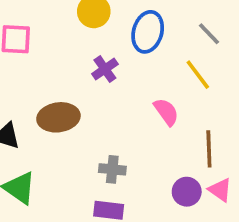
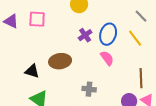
blue ellipse: (148, 32) -> (108, 34), moved
pink semicircle: (166, 112) -> (107, 58), moved

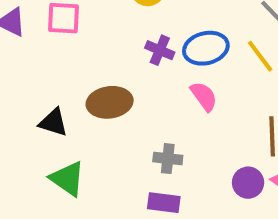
blue ellipse: (108, 34) -> (206, 48), turned 60
purple cross: (85, 35) -> (160, 50), turned -32

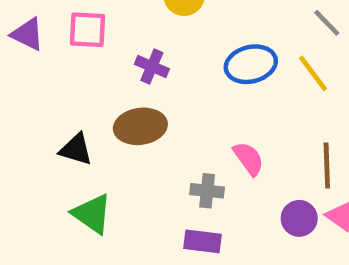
purple cross: (160, 50) -> (152, 67), moved
pink semicircle: (204, 96) -> (249, 159), moved

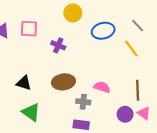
blue ellipse: (251, 64) -> (103, 31), moved
brown ellipse: (140, 126) -> (63, 82), moved
pink semicircle: (249, 159) -> (102, 87), turned -35

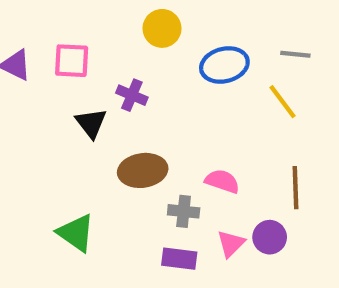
gray line: (138, 25) -> (295, 54), turned -40
black triangle: (24, 83) -> (91, 123), moved, turned 35
pink triangle: (144, 113) -> (231, 244), moved, turned 40

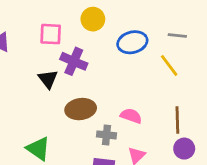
pink square: (72, 61) -> (51, 34), moved
purple cross: (132, 95) -> (74, 61), size x1.4
purple circle: (270, 237) -> (184, 149), moved

